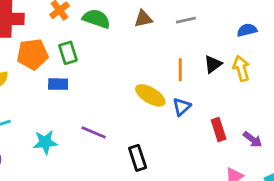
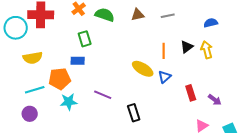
orange pentagon: (32, 54) -> (60, 79), moved

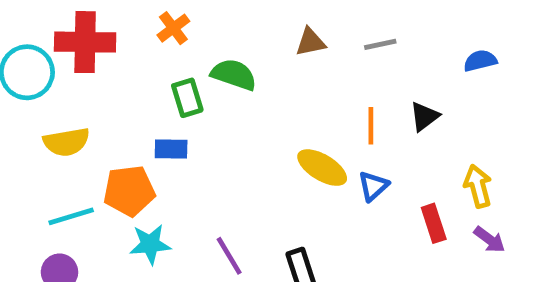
green semicircle: (105, 15) -> (234, 75), moved
yellow arrow: (207, 50) -> (478, 186), moved
purple line: (103, 95) -> (229, 256), moved, turned 36

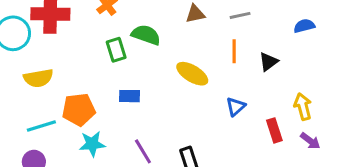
orange line: (371, 126) -> (234, 51), moved
blue rectangle: (171, 149) -> (130, 96), moved
yellow ellipse: (322, 168) -> (192, 74), moved

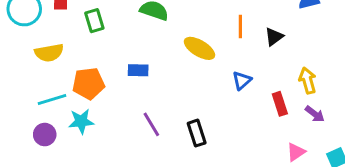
green rectangle: (116, 50) -> (94, 21), moved
cyan star: (92, 144) -> (81, 121), moved

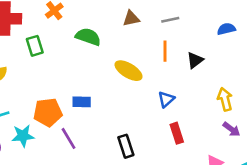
blue rectangle: (138, 70) -> (82, 102), moved
orange pentagon: (89, 83) -> (48, 112), moved
red rectangle: (280, 104) -> (177, 133), moved
purple line: (151, 124) -> (69, 138), moved

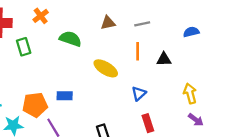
black triangle: (195, 60) -> (164, 59), turned 35

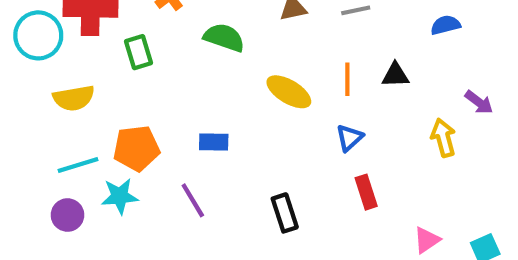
orange line: (138, 51) -> (347, 79), moved
orange pentagon: (35, 105) -> (136, 148), moved
purple arrow: (196, 120) -> (479, 102), moved

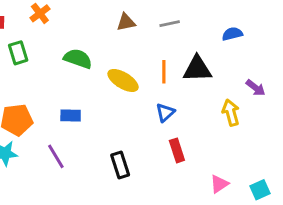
green semicircle: (224, 38) -> (78, 59), moved
black triangle: (395, 75) -> (197, 69), size x1.5

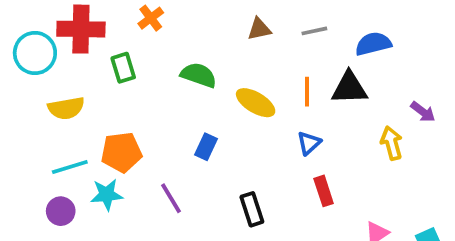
blue semicircle: (232, 34) -> (373, 44), moved, size x1.4
blue rectangle: (71, 115) -> (206, 147), moved, turned -66

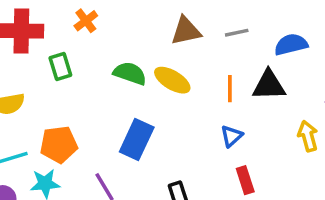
brown triangle: (259, 29) -> (186, 31), size x1.4
yellow ellipse: (256, 103) -> (172, 80), moved
blue rectangle: (206, 147) -> (137, 139), size x1.6

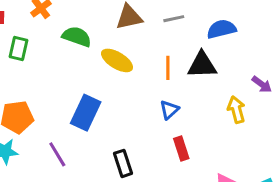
green rectangle: (60, 67) -> (19, 48), turned 30
green semicircle: (130, 73) -> (77, 37), moved

